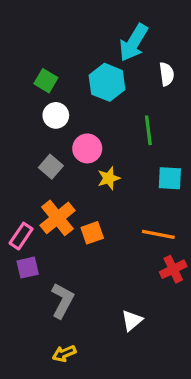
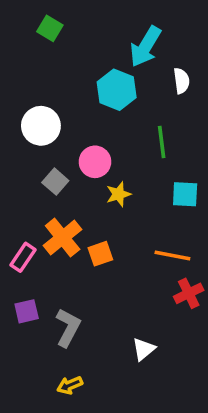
green square: (46, 81) -> (50, 28), moved
white circle: (56, 115) -> (41, 126), moved, size x1.4
purple square: (28, 268) -> (27, 311), moved

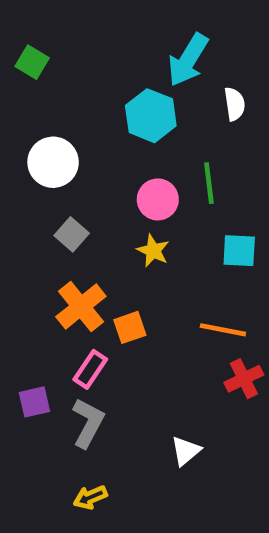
green square: (50, 28) -> (32, 62), moved
pink circle: (95, 162) -> (158, 199), moved
yellow star: (118, 194) -> (153, 251), turned -30
pink rectangle: (23, 257) -> (90, 369), moved

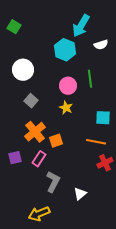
white semicircle: (235, 104) -> (101, 45), turned 80
cyan square: (239, 251) -> (103, 118), moved
purple square: (34, 402) -> (15, 158), moved
gray L-shape: (88, 423) -> (53, 182), moved
yellow arrow: (90, 497) -> (39, 214), size x1.5

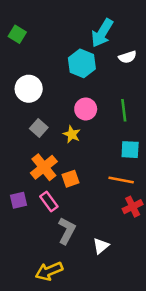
green line: (90, 79) -> (124, 110), moved
yellow star: (66, 108) -> (72, 134), moved
pink rectangle: (39, 159) -> (49, 202), turned -70

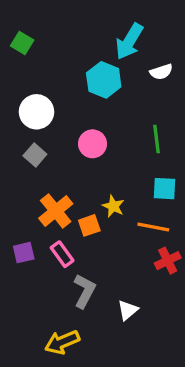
pink circle: (86, 109) -> (92, 144), moved
gray square: (39, 128) -> (35, 155), moved
yellow star: (72, 134) -> (113, 206), moved

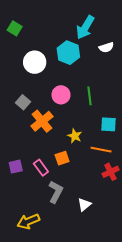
white circle: (37, 112) -> (35, 62), moved
green line: (156, 139) -> (89, 96), moved
orange cross: (56, 211) -> (42, 121), moved
orange square: (89, 225) -> (62, 158), moved
yellow arrow: (62, 342) -> (28, 221), moved

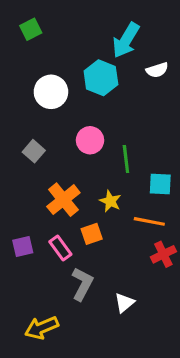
green square: (15, 28) -> (31, 29), moved, turned 32
green line: (89, 96) -> (126, 159), moved
orange cross: (42, 121) -> (63, 200), moved

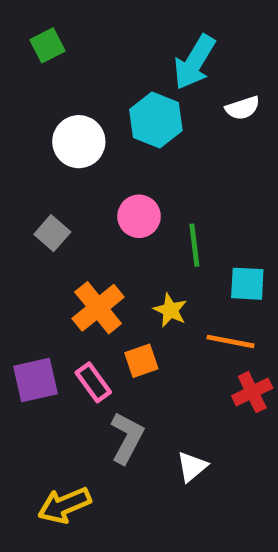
purple square: (23, 246) -> (35, 380), size x1.4

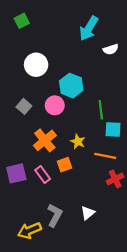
cyan hexagon: (156, 120) -> (71, 86), moved
pink circle: (139, 216) -> (55, 105), moved
green line: (194, 245) -> (101, 110), moved
gray L-shape: (127, 438) -> (55, 215), moved

